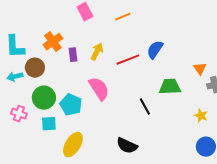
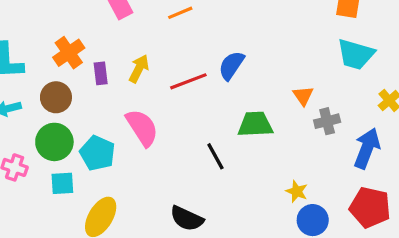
brown circle: (35, 68) -> (56, 97), moved
yellow star: (201, 116) -> (297, 191), moved

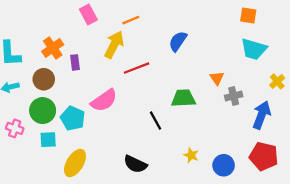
blue semicircle: (231, 65) -> (178, 41), moved
yellow arrow: (139, 69) -> (114, 45), moved, size x1.4
pink semicircle: (142, 128) -> (104, 100), turned 88
yellow star: (297, 191) -> (191, 155), moved

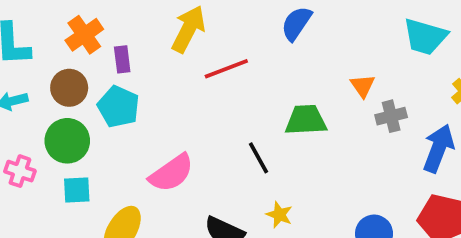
pink semicircle: (104, 100) -> (171, 173), moved
cyan pentagon: (73, 118) -> (118, 107), moved
yellow star: (191, 155) -> (279, 215), moved

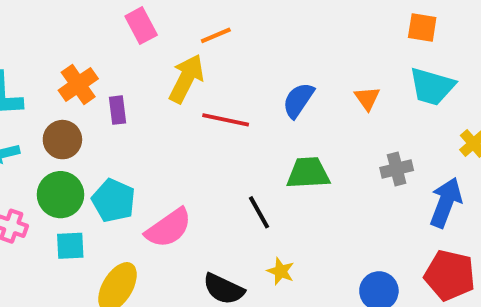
blue semicircle: (296, 23) -> (298, 100), moved
red line: (226, 69) -> (226, 120), turned 33
orange triangle: (363, 86) -> (367, 98), moved
cyan pentagon: (118, 107) -> (114, 200), moved

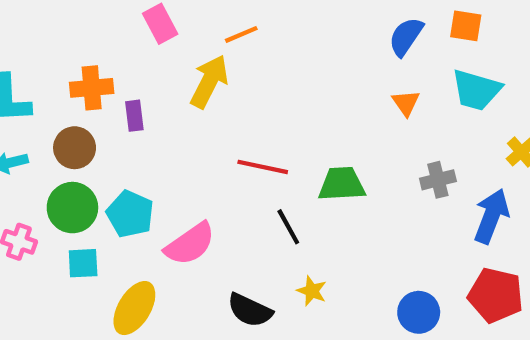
orange cross: (78, 85) -> (92, 88), turned 30
blue semicircle: (298, 100) -> (406, 37), moved
red line: (226, 120) -> (263, 167), moved

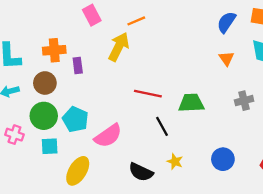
blue circle: (419, 312) -> (223, 159), moved

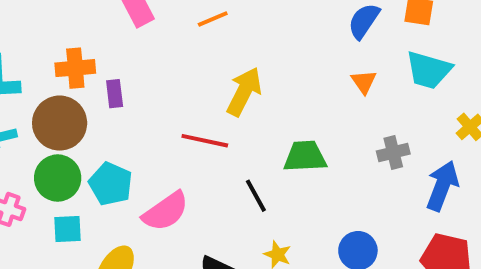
yellow arrow: (119, 47) -> (244, 92), moved
brown circle: (45, 83) -> (60, 123), size x1.4
red line: (148, 94) -> (205, 141), moved

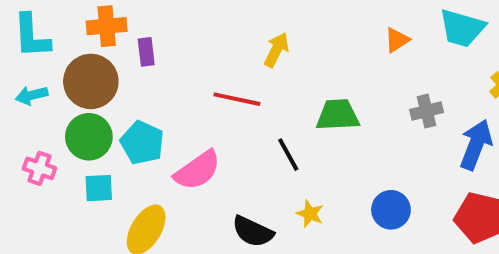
orange triangle: (364, 82) -> (397, 40), turned 32
yellow arrow: (244, 92) -> (276, 50), size x0.7

